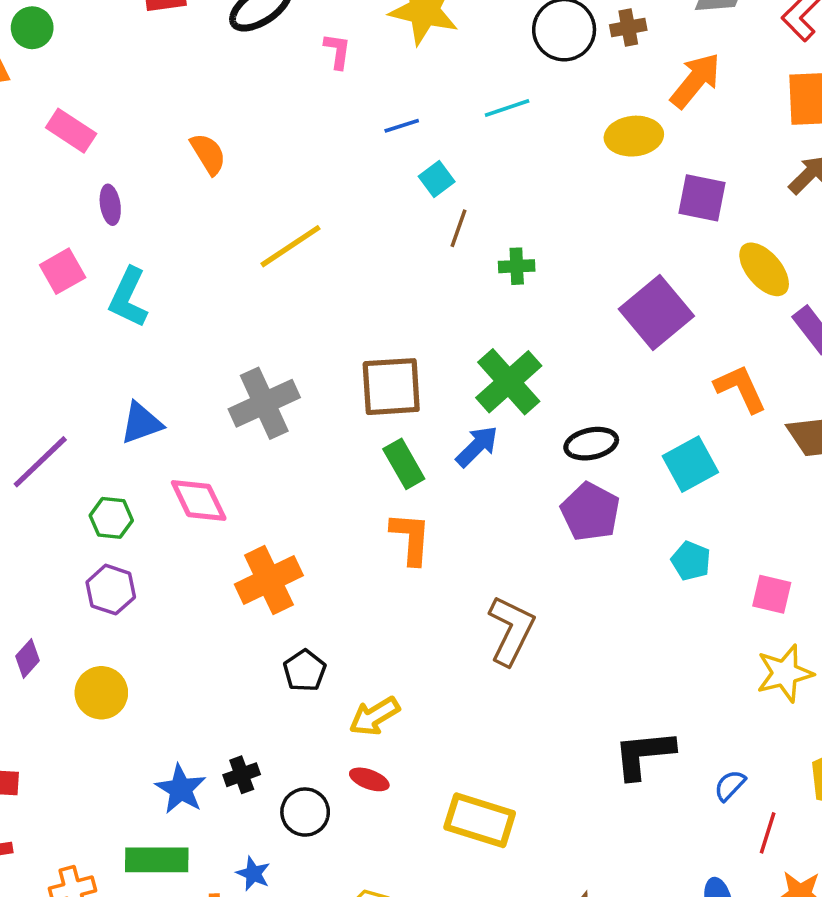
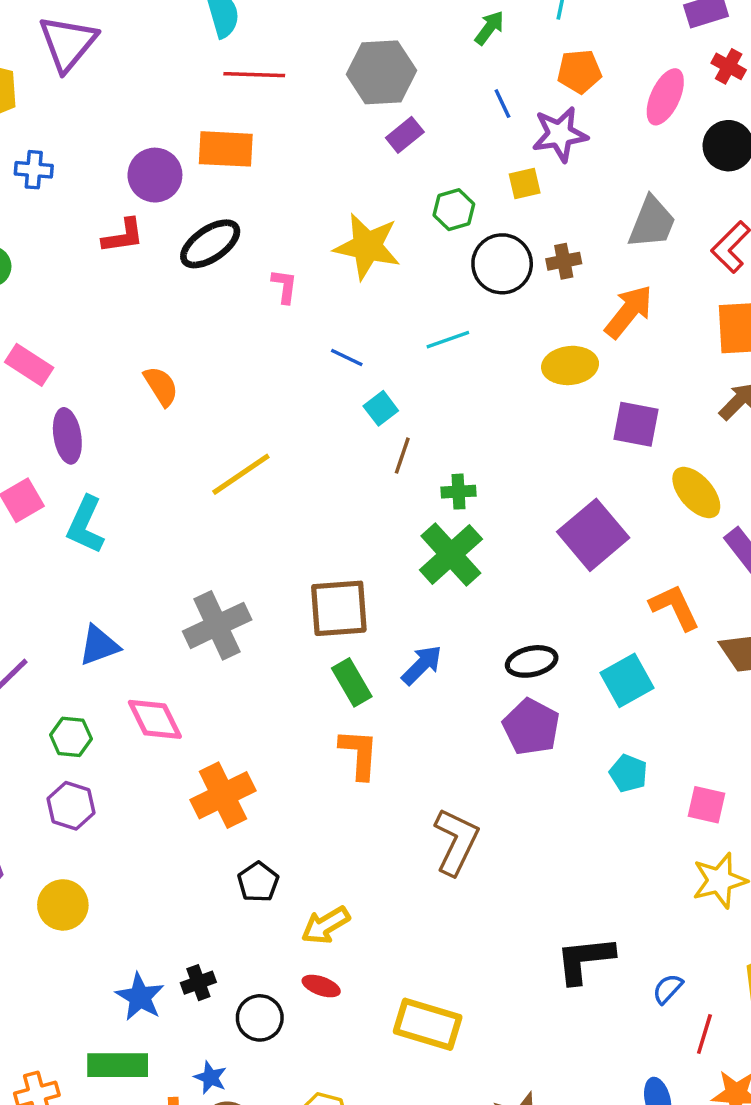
blue line: (402, 126) -> (347, 358), turned 44
purple ellipse: (110, 205) -> (67, 436), size x1.4
green cross: (509, 382) -> (451, 555), moved

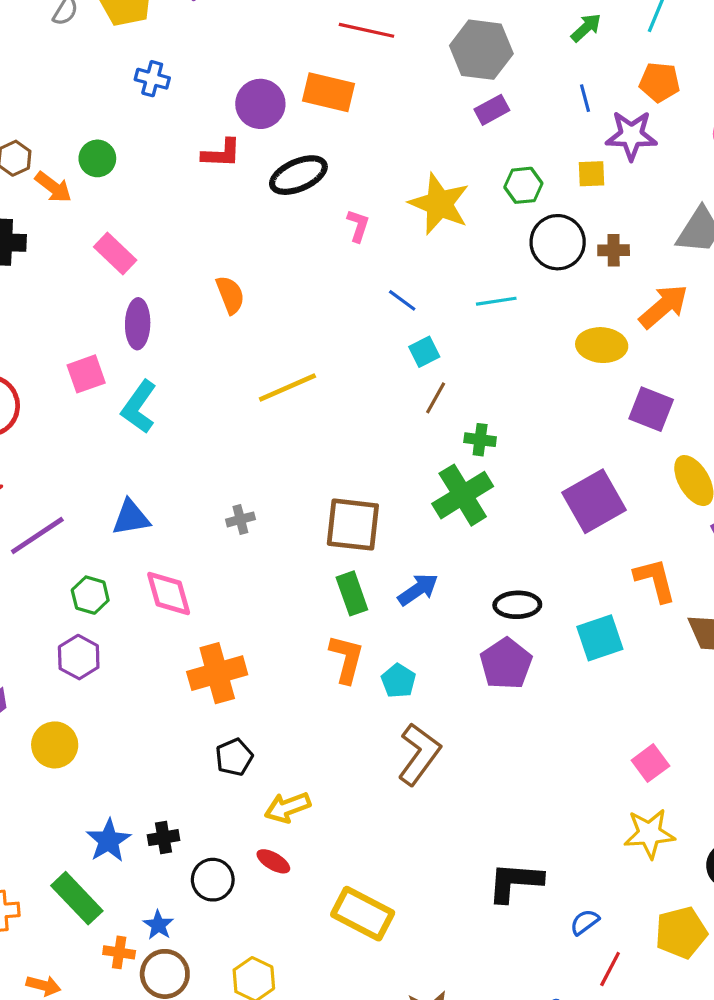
gray cross: (217, 625) -> (240, 519), size x0.5
cyan pentagon: (628, 773) -> (398, 681), moved
pink square: (706, 805) -> (650, 763), turned 30
green rectangle: (118, 1065) -> (77, 898), turned 36

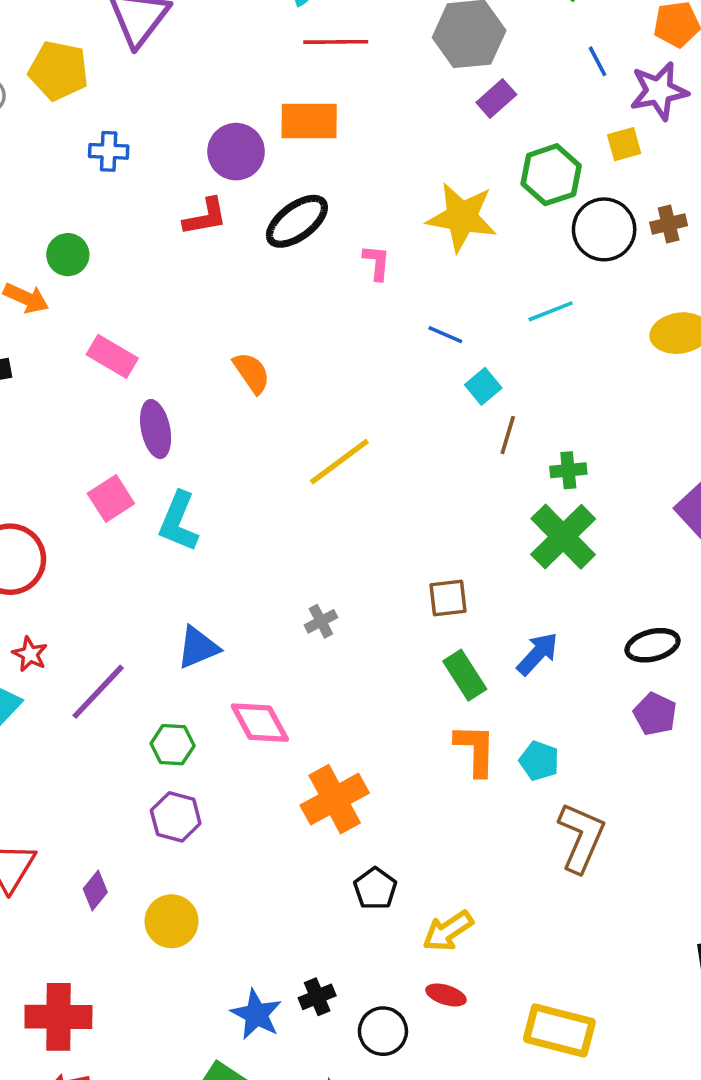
green hexagon: (523, 185) -> (551, 175), size x1.4
brown square: (353, 525) -> (448, 598), size x0.6
purple pentagon: (506, 664) -> (655, 714), size x0.7

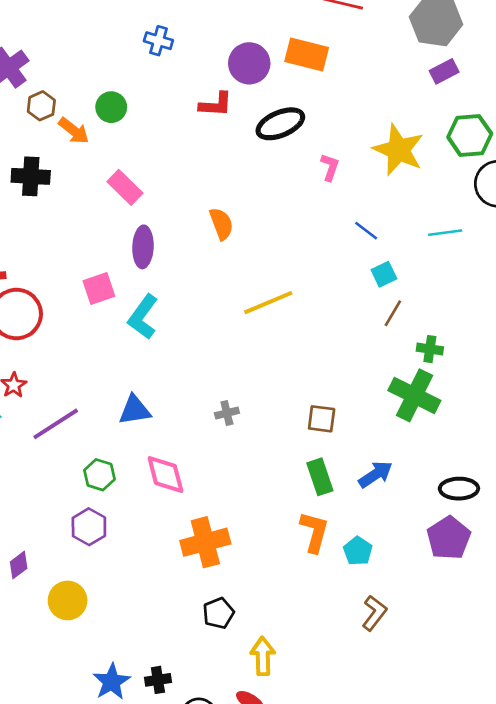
green cross: (563, 537) -> (414, 395), turned -33
purple pentagon: (655, 714) -> (449, 538), size x1.4
brown L-shape: (581, 837) -> (374, 613), size x0.7
yellow arrow: (448, 931) -> (263, 656), turned 108

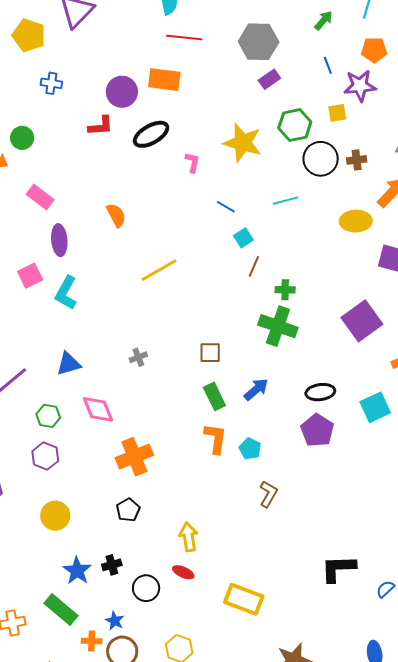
yellow circle: (68, 600) -> (55, 516), moved
black pentagon: (218, 613) -> (128, 510), moved

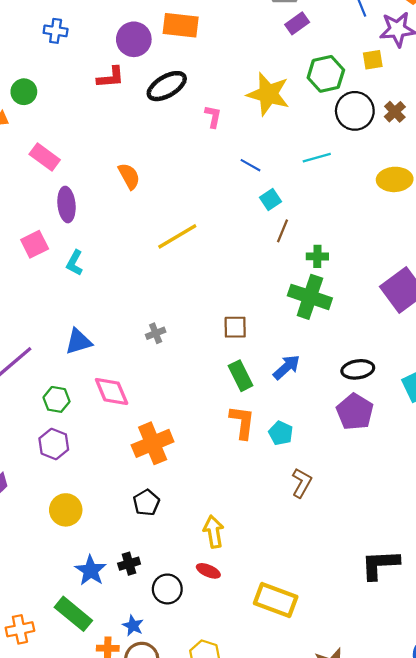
brown cross: (357, 160) -> (395, 112), turned -36
cyan L-shape: (66, 293) -> (75, 263), size x0.7

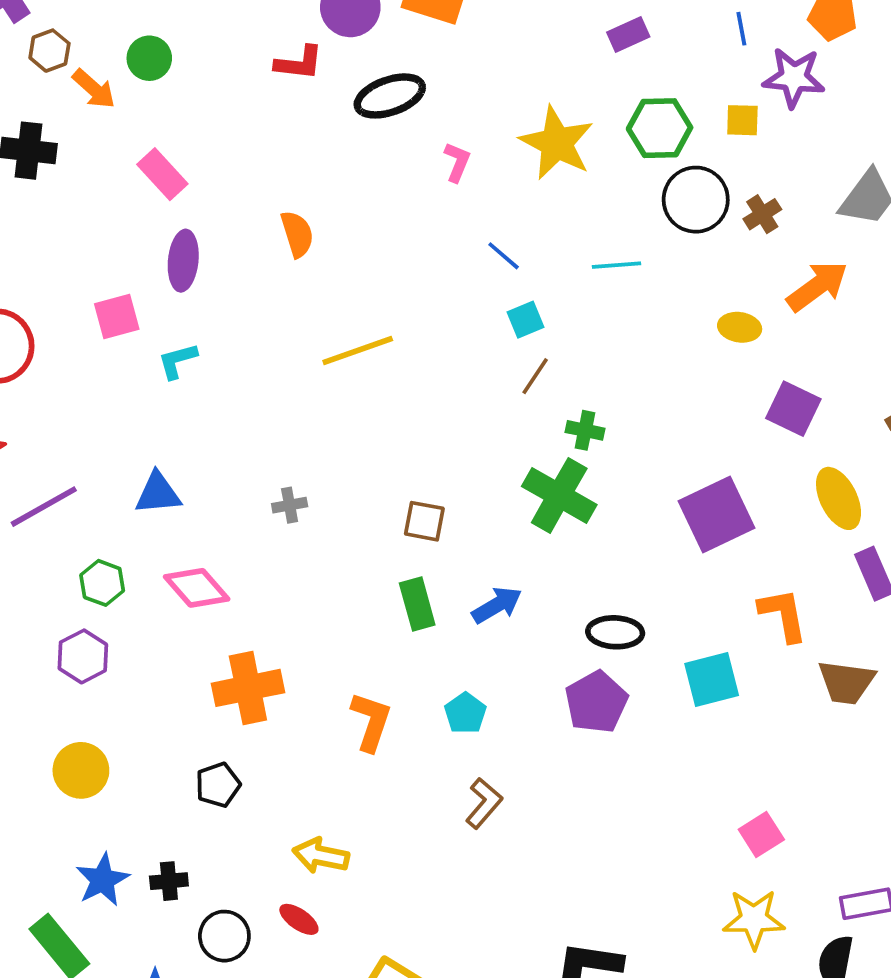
yellow ellipse: (395, 179) -> (740, 327), size x0.7
cyan L-shape: (75, 263) -> (177, 361), turned 35
pink diamond: (112, 392) -> (197, 588), turned -30
orange L-shape: (242, 422) -> (371, 722), moved
yellow arrow: (214, 532) -> (321, 856), turned -80

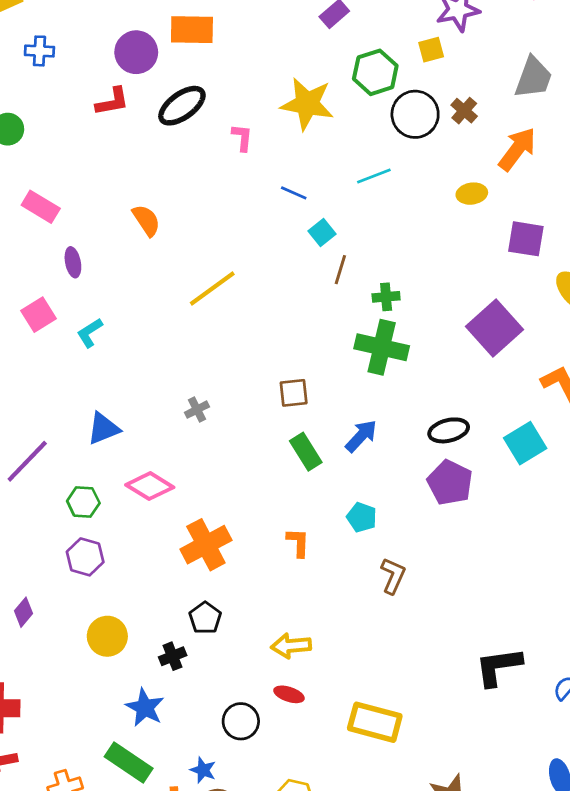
purple ellipse: (183, 261) -> (73, 262), size x0.7
orange L-shape: (371, 722) -> (298, 543), size x0.7
black cross: (169, 881) -> (173, 656), moved

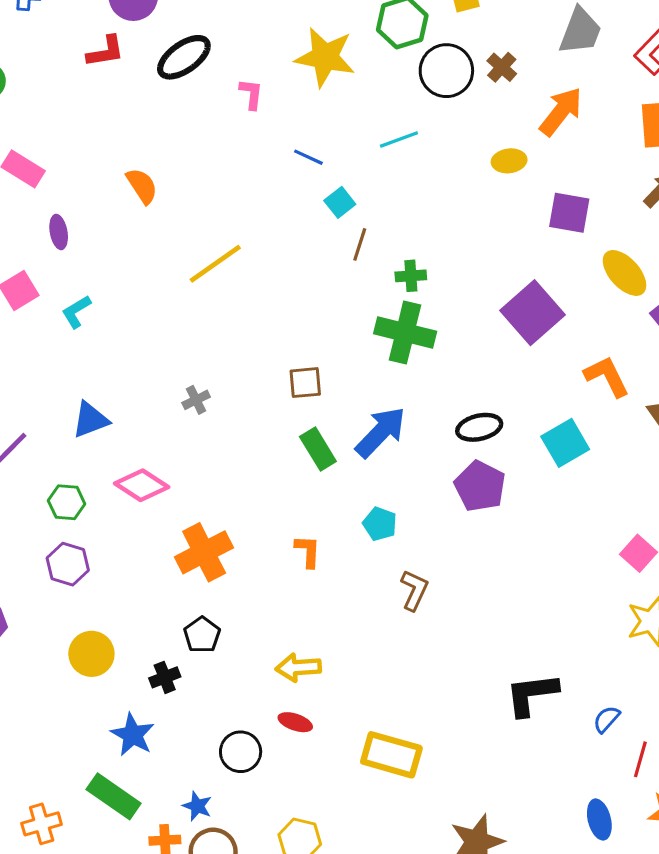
blue arrow: (361, 436) -> (381, 432), size x1.4

